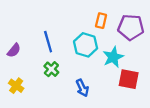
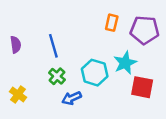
cyan hexagon: (86, 45) -> (95, 73), moved
purple semicircle: (14, 50) -> (16, 45), moved, turned -48
blue arrow: (82, 88) -> (72, 98), moved, turned 91

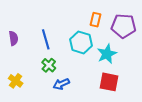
cyan hexagon: (95, 73) -> (81, 42), moved
red square: (142, 87) -> (109, 82), moved

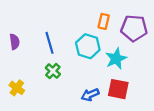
blue arrow: (61, 84) -> (90, 95), moved

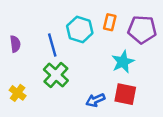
cyan hexagon: (88, 46) -> (80, 29), moved
green cross: (53, 71) -> (56, 75), size x1.5

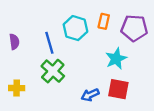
yellow cross: (18, 93) -> (17, 88), turned -35

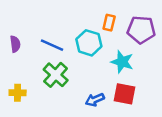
cyan hexagon: (75, 28) -> (89, 43), moved
blue line: (49, 43) -> (52, 45), turned -50
cyan star: (116, 59) -> (122, 62), turned -30

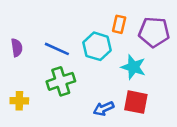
green cross: (56, 75) -> (61, 81), turned 30

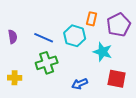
purple pentagon: (154, 32) -> (119, 25), turned -30
red square: (136, 102) -> (117, 79), moved

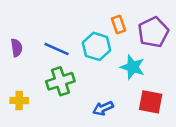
orange rectangle: (92, 19) -> (118, 25), turned -32

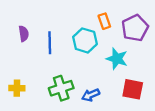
purple semicircle: (17, 48) -> (24, 34), moved
blue line: (57, 49) -> (50, 43), turned 65
green cross: (60, 81) -> (61, 88), moved

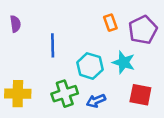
purple semicircle: (24, 34) -> (15, 24), moved
cyan hexagon: (85, 40) -> (90, 66), moved
yellow cross: (17, 88) -> (18, 94), size x1.5

